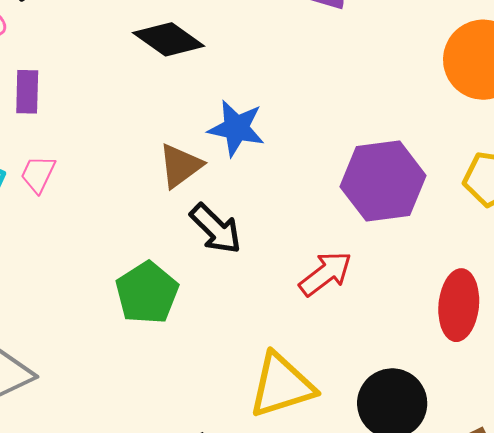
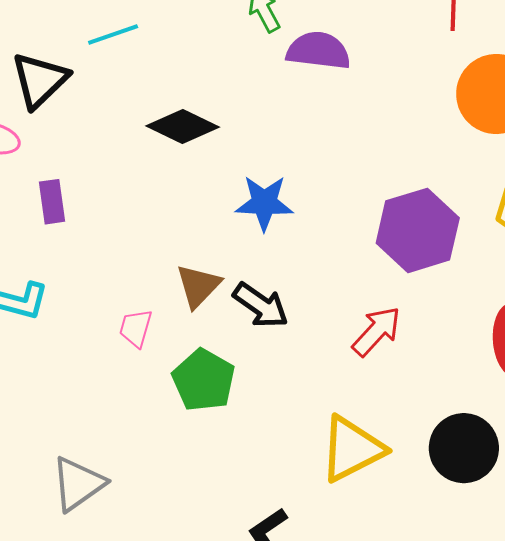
brown triangle: (180, 166) -> (198, 286), moved
pink trapezoid: (38, 174) -> (136, 328), moved

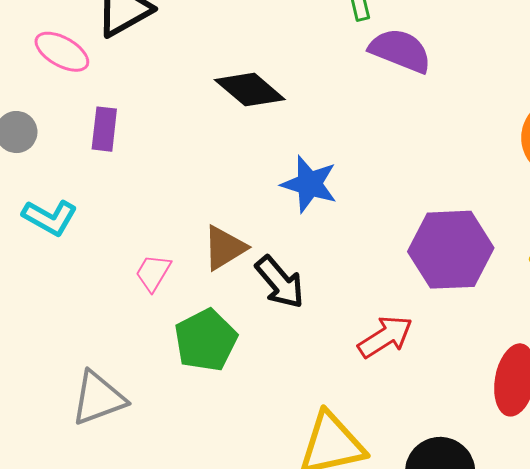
gray triangle: (78, 484) -> (98, 398), moved

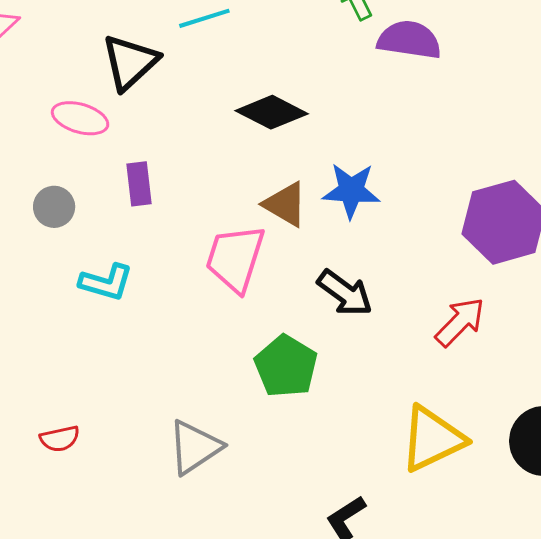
brown triangle: (224, 248) -> (285, 204), moved, turned -45
pink trapezoid: (153, 273) -> (235, 258), moved, size x1.8

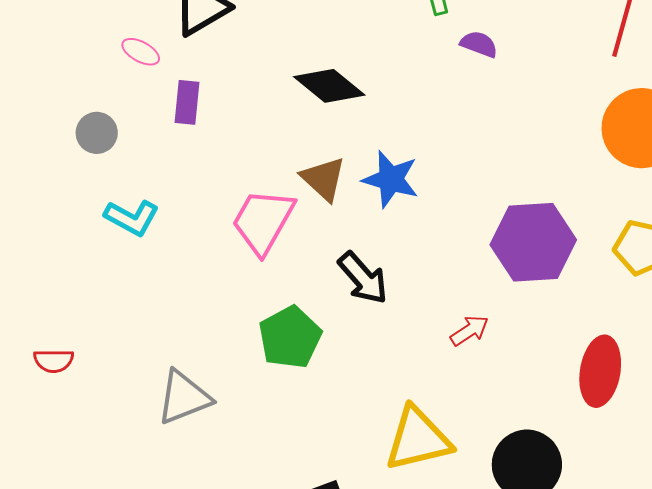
purple semicircle: (409, 40) -> (479, 44), size x0.6
pink ellipse: (80, 118) -> (141, 52), size x0.7
purple rectangle: (139, 184) -> (187, 102), moved
red arrow: (460, 322) -> (469, 331), size x0.7

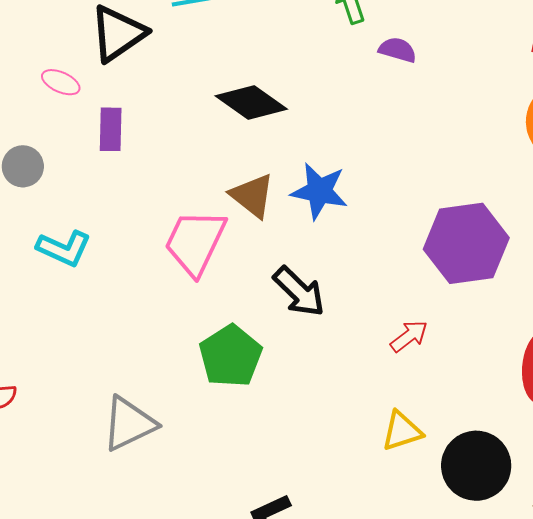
yellow triangle: (418, 439) -> (402, 431), moved, size x0.6

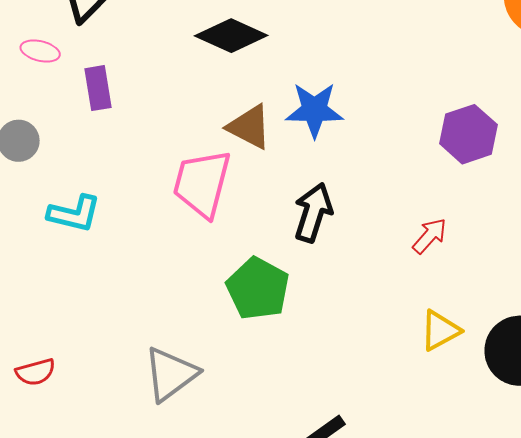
purple hexagon: (466, 243) -> (468, 134), size x0.7
black arrow: (299, 292) -> (313, 213), turned -106

